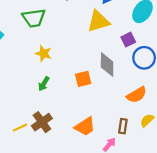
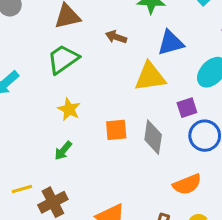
green trapezoid: (34, 18) -> (63, 59), turned 145
orange square: (83, 79) -> (116, 130), moved
yellow line: (20, 128) -> (22, 189), moved

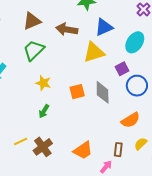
brown arrow: (116, 37) -> (67, 29), size x1.5

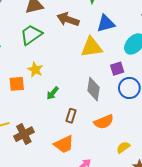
orange square: (77, 92) -> (17, 84), moved
green arrow: (44, 111) -> (53, 93), moved
orange semicircle: (131, 120) -> (104, 122), moved
brown rectangle: (118, 150) -> (71, 116), moved

